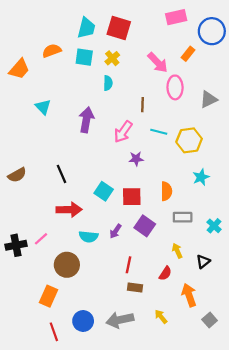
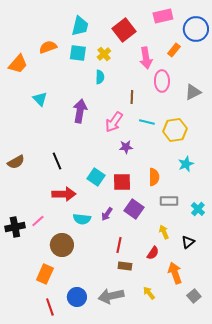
red square: (119, 28) -> (124, 30), moved, turned 35
pink arrow: (158, 63) -> (146, 58), turned 35

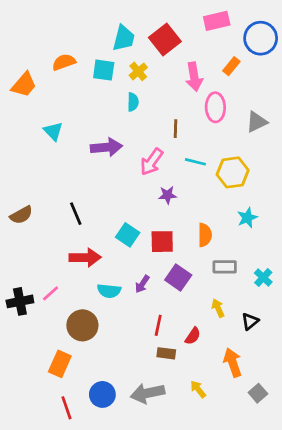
cyan trapezoid: (80, 26) -> (124, 38), moved
purple arrow: (80, 111) -> (106, 147), turned 75
red semicircle: (153, 253) -> (193, 336), moved

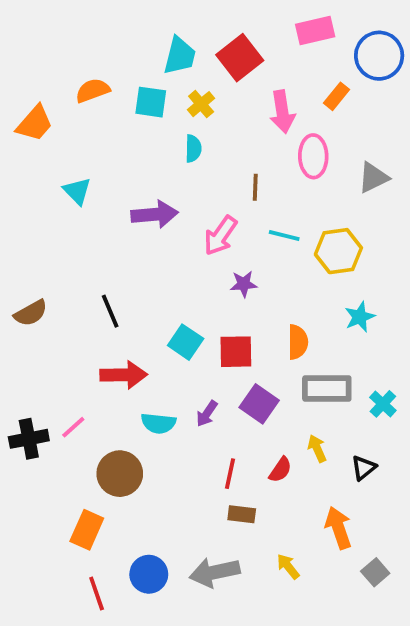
gray rectangle: (225, 267) -> (327, 388), size x1.4
red semicircle: (193, 336) -> (280, 470), moved

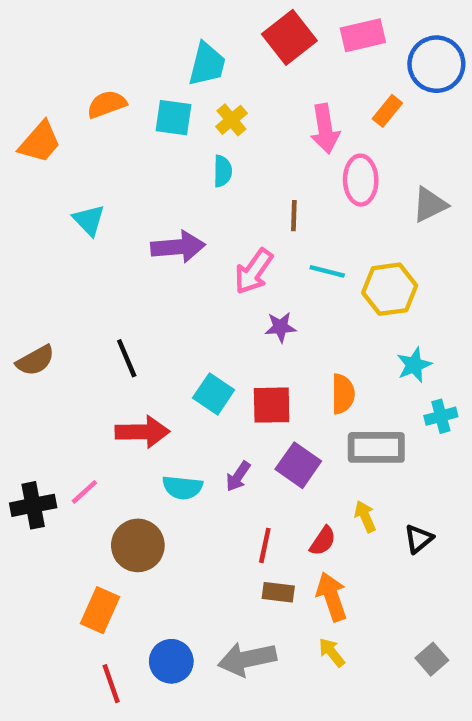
red square: (240, 58) -> (289, 37), moved
cyan cross: (383, 404) -> (441, 416), moved, turned 32
orange arrow: (338, 528) -> (332, 597), moved

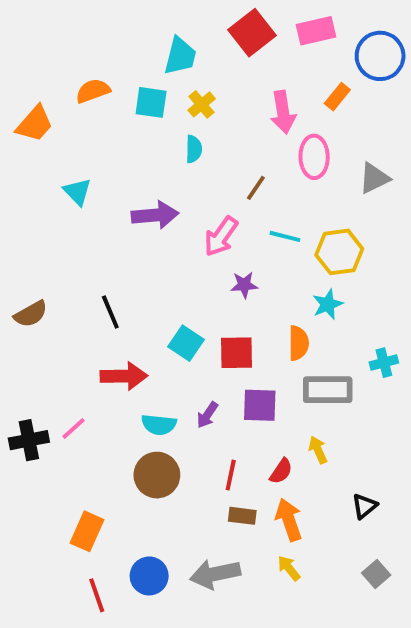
brown line: (294, 216) -> (256, 188), turned 32
cyan star: (414, 365) -> (328, 304), moved
purple square: (298, 465) -> (260, 405), turned -33
black triangle: (419, 539) -> (365, 506), moved
brown circle: (138, 545) -> (157, 475), moved

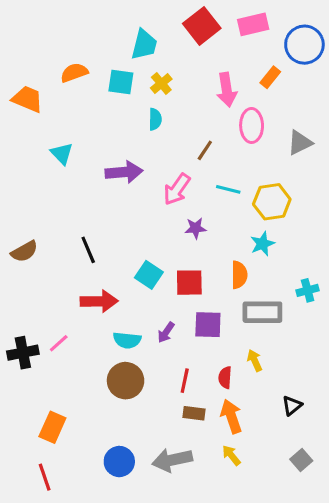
orange trapezoid: (35, 124) -> (28, 99), turned -108
red semicircle: (281, 471) -> (225, 378), turned 150
orange rectangle: (87, 531) -> (52, 427), moved
red line: (97, 595) -> (45, 477), moved

